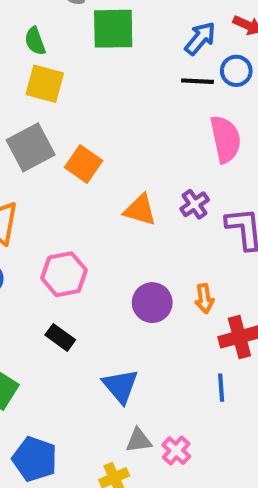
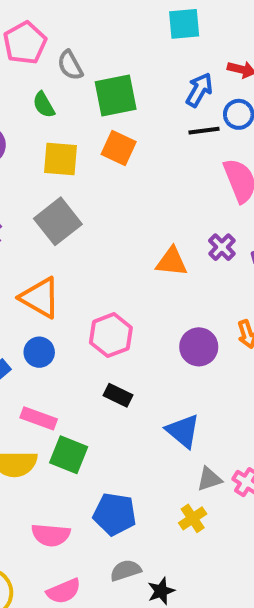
green semicircle: (35, 41) -> (44, 105), moved
orange square: (84, 164) -> (119, 148), moved

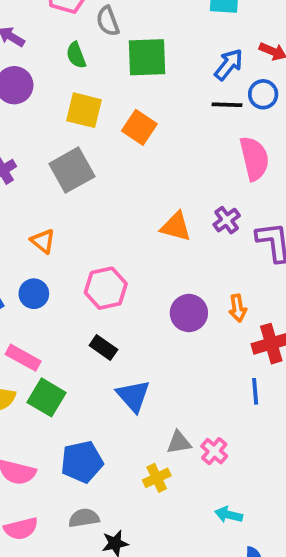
orange square: (119, 148) -> (139, 127), moved
orange triangle: (40, 298) -> (43, 241), size x0.6
blue triangle: (183, 431) -> (133, 396), moved
blue pentagon: (115, 514) -> (82, 462), turned -30

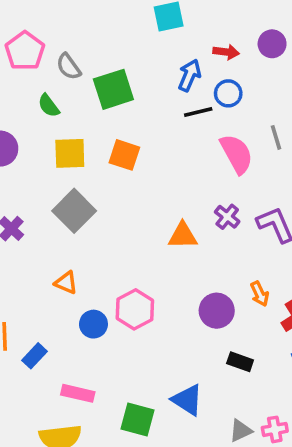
blue circle: (34, 294) -> (93, 324), moved
black rectangle: (103, 347) -> (240, 362), moved
green square: (47, 397) -> (138, 419), moved
pink cross: (214, 451) -> (275, 429), turned -35

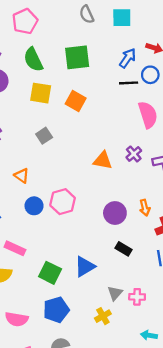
gray semicircle: (69, 67) -> (87, 14), moved
green semicircle: (49, 106) -> (33, 60), size x1.5
gray square: (74, 211) -> (44, 136), moved, size x0.6
blue triangle: (187, 400) -> (85, 267), turned 45
gray triangle: (241, 431) -> (115, 293), turned -35

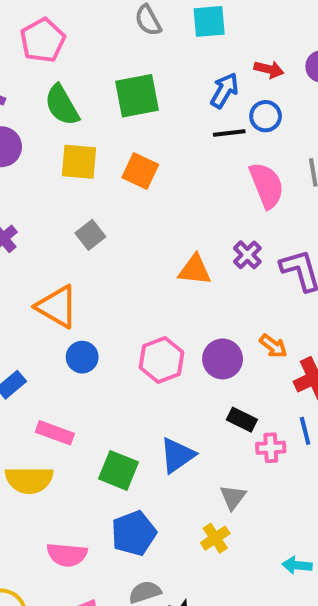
orange triangle: (22, 176) -> (57, 307), size x1.6
pink hexagon: (63, 202) -> (162, 360), moved
orange arrow: (145, 208) -> (273, 346), turned -35
pink cross: (137, 297) -> (271, 448), moved

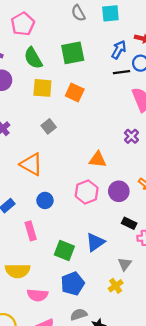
orange triangle: (195, 270) -> (98, 160), moved
blue circle: (82, 357) -> (45, 200), moved
pink rectangle: (55, 433) -> (31, 231), turned 54
yellow semicircle: (29, 480) -> (18, 271), moved

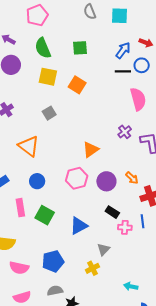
green square: (73, 53) -> (80, 48), size x0.7
orange triangle: (98, 160) -> (91, 150), turned -48
green square: (64, 250) -> (45, 215), moved

